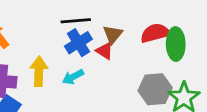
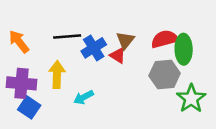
black line: (76, 21) -> (67, 37), moved
cyan arrow: (73, 77) -> (84, 97), moved
gray hexagon: (155, 89) -> (165, 75), moved

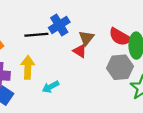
red semicircle: (165, 39) -> (120, 37), turned -135
blue cross: (94, 48) -> (59, 25), moved

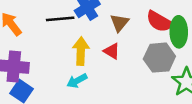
red triangle: (80, 51) -> (112, 51), moved
yellow arrow: (28, 67) -> (81, 51), moved

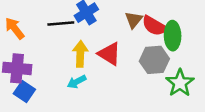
brown triangle: (119, 23) -> (134, 20), moved
red triangle: (112, 51) -> (109, 54), size x1.5

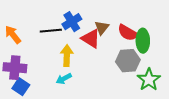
brown triangle: (134, 20) -> (102, 28), moved
red triangle: (109, 54) -> (91, 39), moved

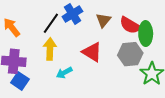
black line: (51, 31) -> (51, 23), turned -50
red triangle: (91, 39) -> (92, 52), moved
yellow arrow: (67, 56) -> (50, 49), moved

